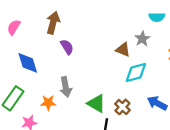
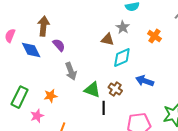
blue diamond: (28, 63) -> (31, 50), moved
gray arrow: (66, 87) -> (71, 71), moved

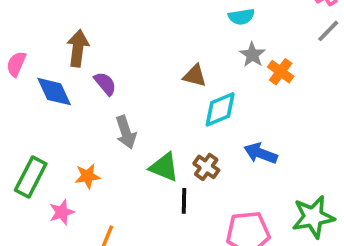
gray star: (123, 27) -> (252, 55), moved

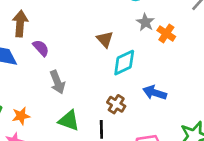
brown triangle: (195, 76) -> (105, 39), turned 36
green triangle: (164, 167) -> (69, 121), moved
orange star: (88, 176) -> (21, 116), moved

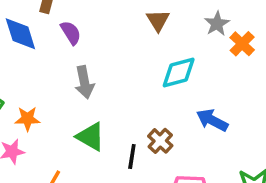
brown triangle: (105, 39) -> (158, 20), moved
brown cross: (116, 104) -> (160, 141), moved

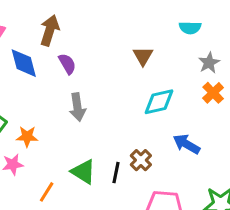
gray star: (217, 24) -> (209, 63), moved
orange cross: (242, 44) -> (213, 93), moved
green triangle: (91, 137) -> (83, 172), moved

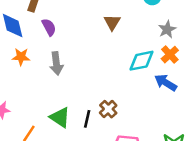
cyan diamond: (159, 102) -> (142, 61), moved
orange star: (27, 137) -> (21, 57), moved
blue arrow: (186, 144) -> (166, 83), moved

